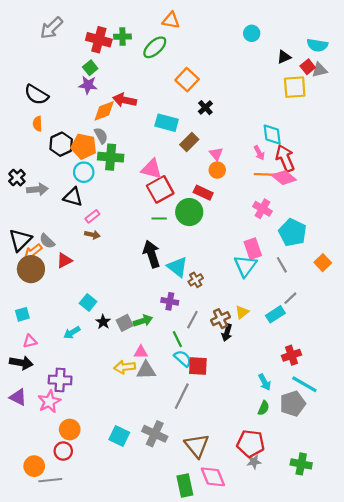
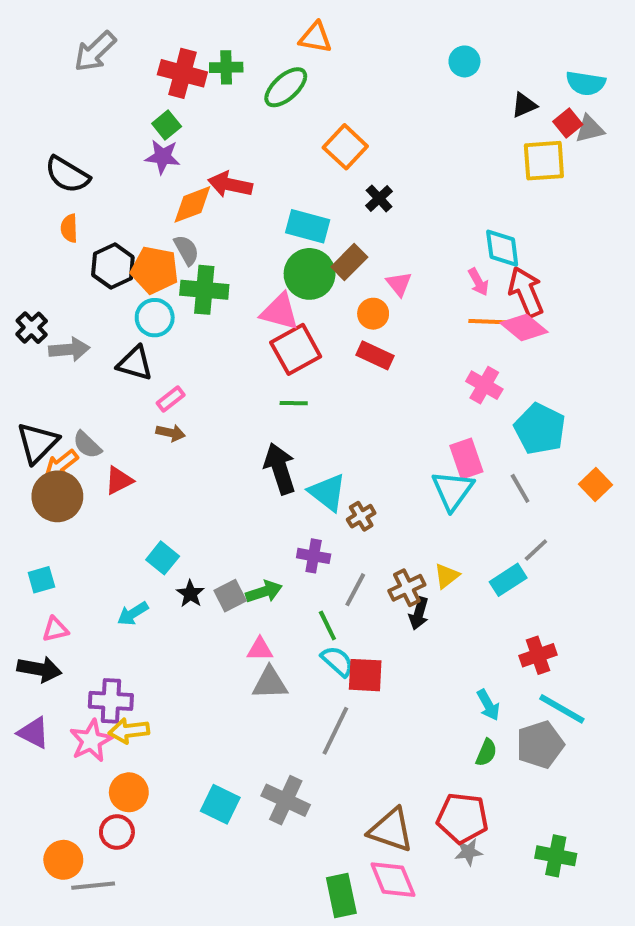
orange circle: (217, 170) -> (373, 314), moved
green circle: (189, 212) -> (310, 274), moved
yellow arrow: (125, 367) -> (129, 731), moved
brown triangle: (197, 446) -> (391, 830), moved, turned -32

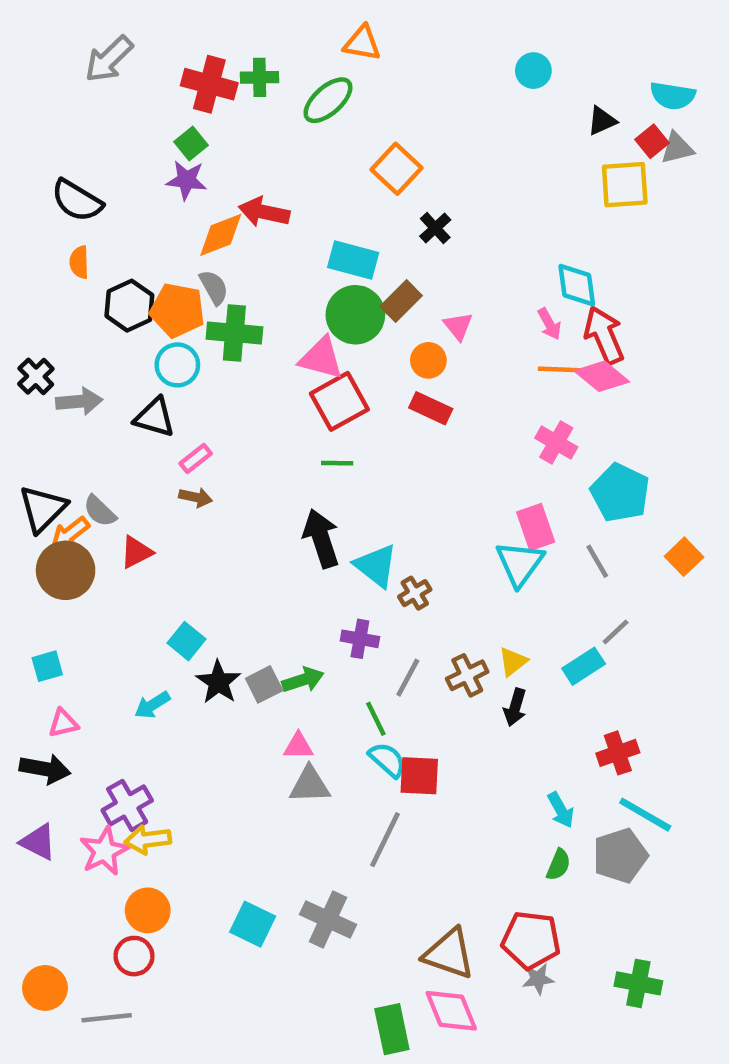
black star: (190, 594) -> (218, 682), size x1.4
black arrow: (419, 614) -> (515, 707), moved
purple cross: (111, 701) -> (127, 805), turned -33
orange circle: (63, 860) -> (45, 988), moved

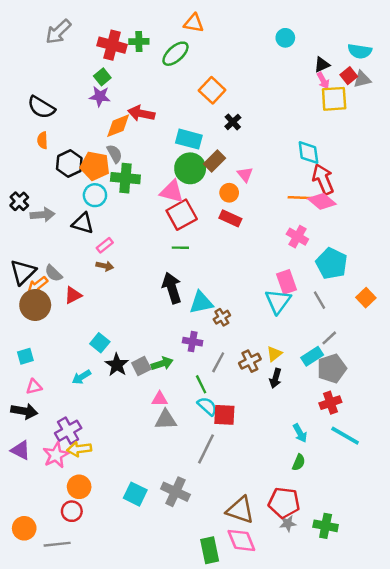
pink arrow: (549, 324) -> (323, 80), moved
cyan triangle: (376, 566) -> (201, 303), turned -50
gray pentagon: (620, 856) -> (332, 368), moved
green cross: (638, 983) -> (326, 526), moved

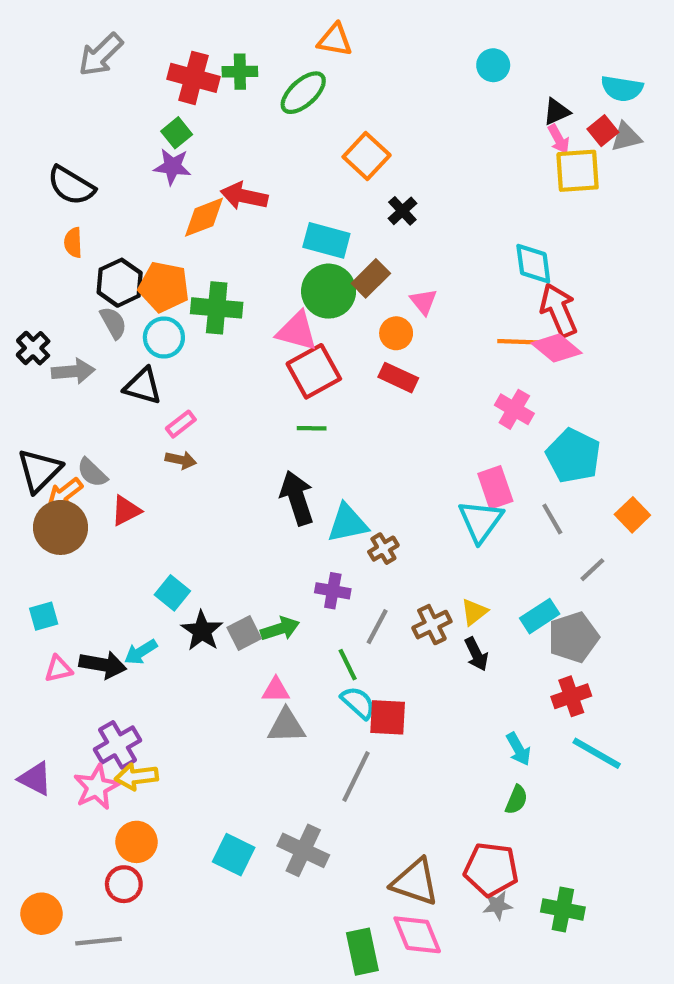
gray semicircle: (114, 154) -> (113, 323), moved
gray line: (329, 338) -> (592, 570), moved
black arrow: (276, 378) -> (476, 654), turned -42
black arrow: (24, 411) -> (103, 665), moved

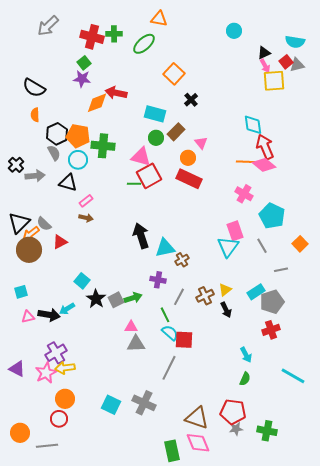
green circle: (329, 291) -> (156, 138), size x0.6
red rectangle: (398, 378) -> (189, 179), size x1.4
green line: (312, 428) -> (134, 184), moved
gray line: (592, 570) -> (281, 270), turned 32
cyan line: (597, 753) -> (293, 376), moved

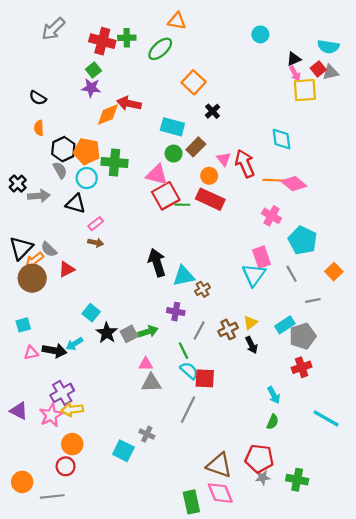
black semicircle: (34, 88) -> (38, 98), size x0.7
red arrow: (265, 147) -> (245, 164), moved
green line: (134, 184) -> (182, 205), moved
gray cross: (144, 403) -> (147, 434), moved, size x0.6

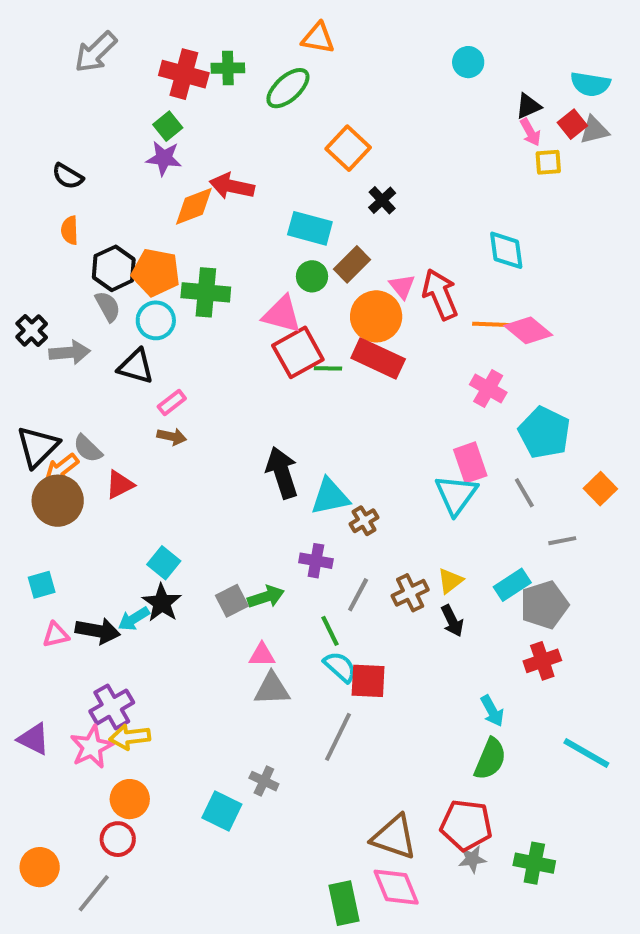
yellow square: (305, 90) -> (548, 162), size x0.6
orange circle: (209, 176) -> (376, 316), size x1.6
black star: (107, 333) -> (162, 603), moved
green semicircle: (273, 422) -> (490, 759), size x1.5
gray line: (52, 496) -> (94, 893), turned -45

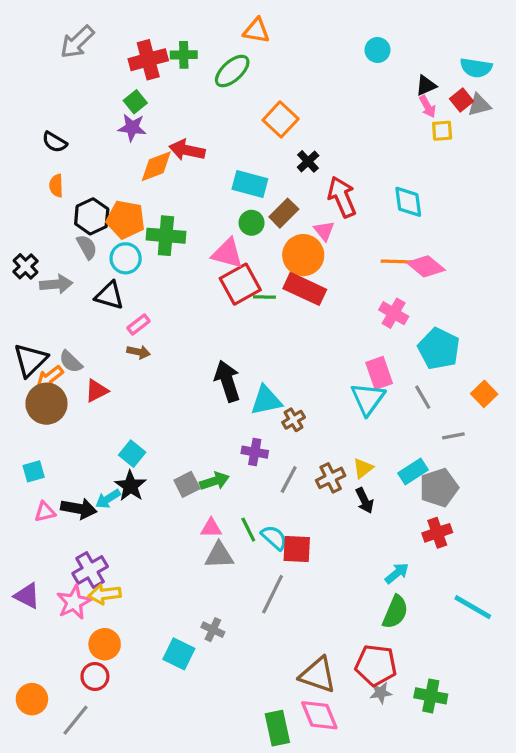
red cross: (184, 74) -> (148, 60), turned -30
red arrow: (440, 294) -> (342, 197), moved
green line: (330, 631) -> (248, 530), moved
cyan arrow: (492, 711) -> (397, 573), turned -100

